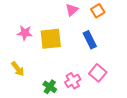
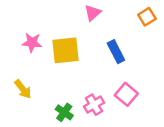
orange square: (98, 11) -> (147, 17), moved

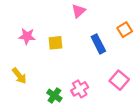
orange square: (147, 17) -> (125, 30), moved
yellow square: (66, 50) -> (56, 43), size x0.6
pink square: (126, 94) -> (119, 80), moved

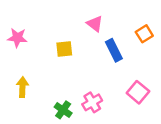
pink triangle: (79, 11) -> (95, 24), moved, turned -40
pink star: (27, 36) -> (17, 38), moved
yellow arrow: (19, 76) -> (22, 87), turned -140

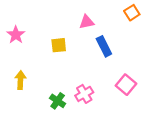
pink triangle: (95, 24) -> (87, 22), turned -49
orange square: (144, 34) -> (132, 13), moved
pink star: (17, 38) -> (16, 35), turned 30

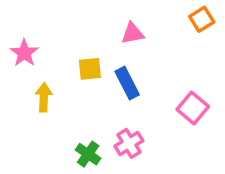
blue rectangle: (104, 46) -> (127, 83), moved
yellow arrow: (20, 80) -> (44, 97), moved
pink square: (126, 85) -> (193, 108), moved

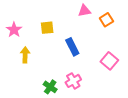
orange square: (202, 19) -> (106, 20), moved
pink triangle: (132, 33) -> (84, 11), moved
yellow square: (90, 69) -> (47, 28), moved

